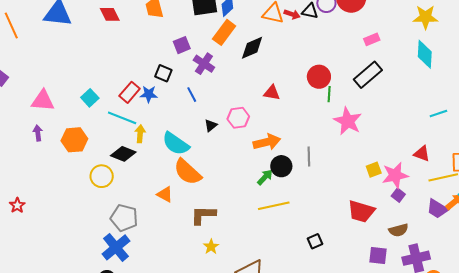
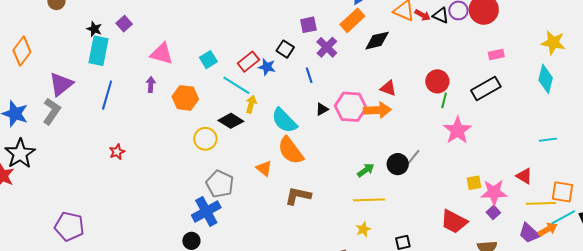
pink hexagon: (238, 118) -> (351, 107), size x1.4
orange arrow: (267, 142) -> (377, 110), moved
gray line: (309, 157) -> (413, 158), turned 30
black circle: (281, 166) -> (398, 164), moved
yellow star: (211, 247) -> (363, 229), moved

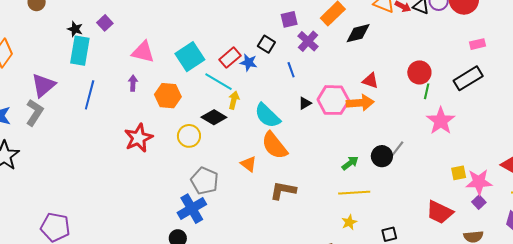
cyan square: (208, 60) -> (190, 57), size x1.6
red star: (117, 152) -> (139, 138), moved, size x1.8

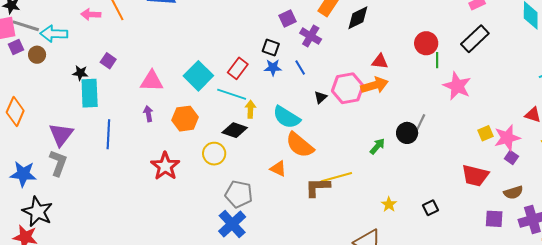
blue star: (249, 62) -> (273, 67), moved
yellow line: (354, 193) -> (337, 177), moved

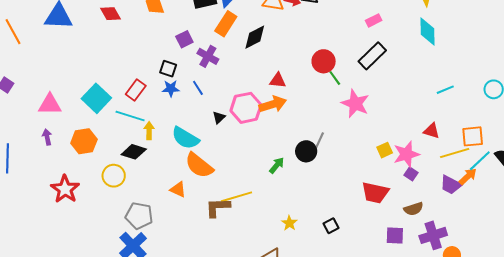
green line: (437, 60) -> (335, 78), turned -35

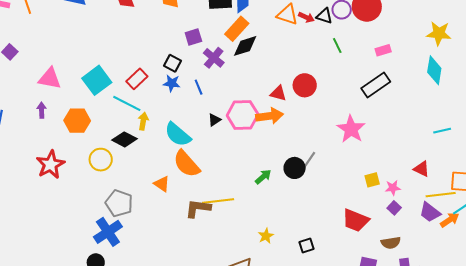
black diamond: (255, 37) -> (245, 46), moved
red circle: (324, 61) -> (305, 85), moved
green line: (335, 78) -> (337, 46), moved
pink star: (406, 154) -> (393, 188), size x0.6
purple trapezoid: (451, 185) -> (430, 212), moved

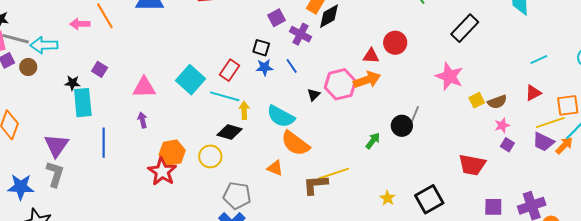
orange hexagon: (77, 121) -> (172, 153), moved
red triangle: (422, 169) -> (533, 93), moved, turned -42
yellow square: (372, 180) -> (477, 100), moved
brown semicircle: (391, 243) -> (497, 102), moved
black square: (307, 245) -> (429, 199), size x1.8

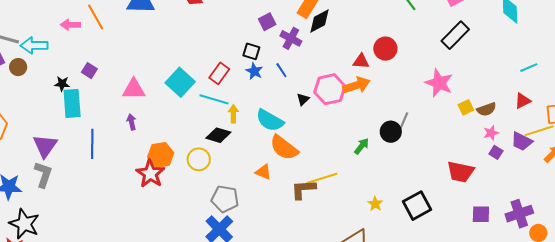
blue star: (264, 67) -> (254, 71), turned 30
purple trapezoid: (543, 142) -> (522, 141), moved

